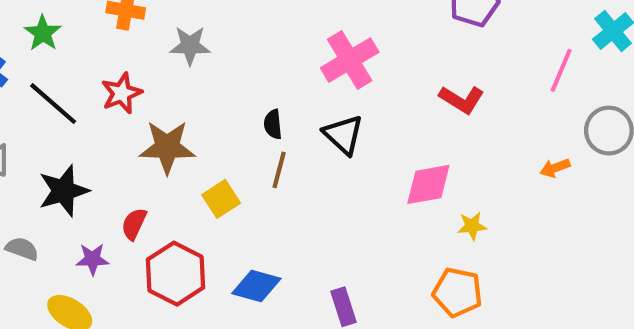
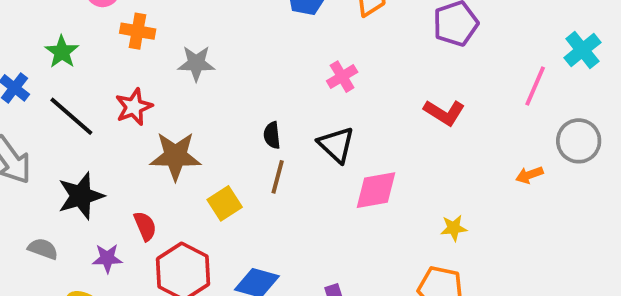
pink cross: (350, 60) -> (342, 77), size x0.6
pink diamond: (428, 184) -> (376, 190), moved
red semicircle: (134, 224) -> (145, 226), turned 132

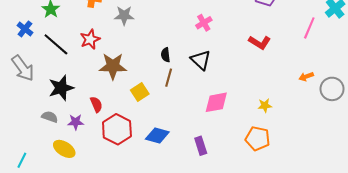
gray circle: (579, 141) -> (332, 89), moved
pink diamond: (376, 190) -> (216, 102), moved
gray semicircle: (43, 249) -> (50, 117), moved

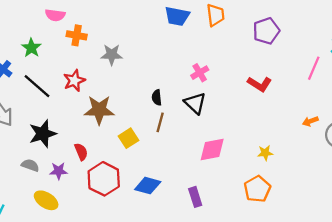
pink cross: (204, 23) -> (200, 73), moved
orange pentagon: (258, 139) -> (257, 189), turned 30

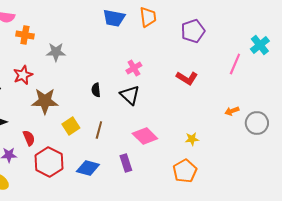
brown line: (160, 122) -> (99, 130), moved
pink diamond: (212, 149) -> (145, 136), turned 55
purple rectangle: (195, 197) -> (126, 163), moved

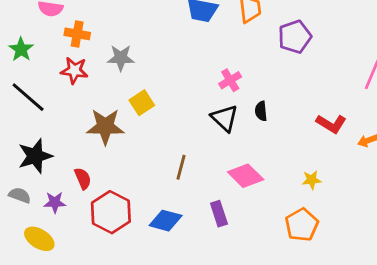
purple pentagon: (193, 31) -> (295, 37), moved
red star: (23, 75) -> (74, 70), moved, turned 30
red L-shape: (187, 78) -> (331, 124), moved
black semicircle: (96, 90) -> (261, 111), moved
yellow square: (71, 126) -> (142, 103), moved

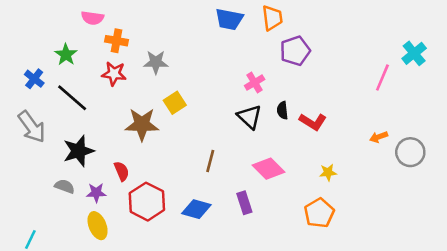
purple pentagon: (295, 37) -> (295, 51), moved
red L-shape: (331, 124) -> (313, 122), moved
yellow ellipse: (39, 239) -> (98, 226), moved, turned 36

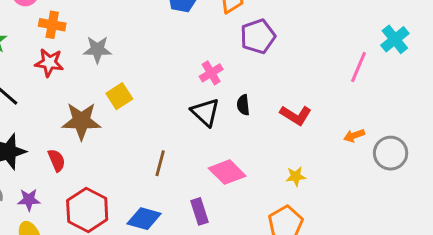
red L-shape: (313, 122) -> (296, 115), moved
red semicircle: (122, 171) -> (57, 160), moved

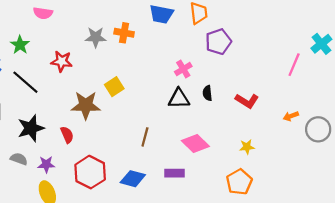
orange cross: (52, 25) -> (124, 33), moved
gray star: (97, 50) -> (96, 37), moved
black triangle: (205, 112) -> (179, 99), turned -45
purple rectangle: (199, 211) -> (175, 173), turned -72

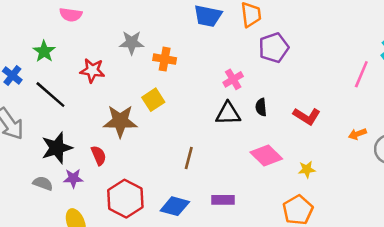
orange cross: (124, 33) -> (165, 59), moved
pink diamond: (195, 144) -> (266, 155), moved
purple star: (46, 164) -> (73, 178), moved

